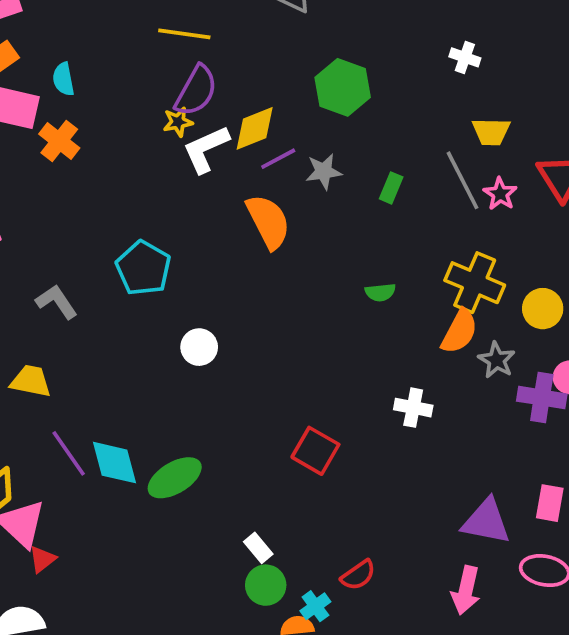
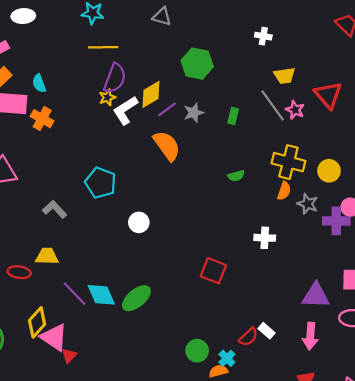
orange semicircle: (459, 331) -> (284, 191), size x0.7
white rectangle: (258, 548) -> (267, 331), moved

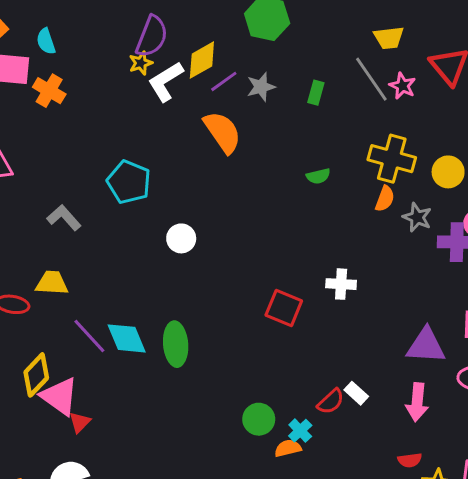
white cross: (265, 238) -> (341, 284), moved
green ellipse: (136, 298) -> (176, 344), turned -56

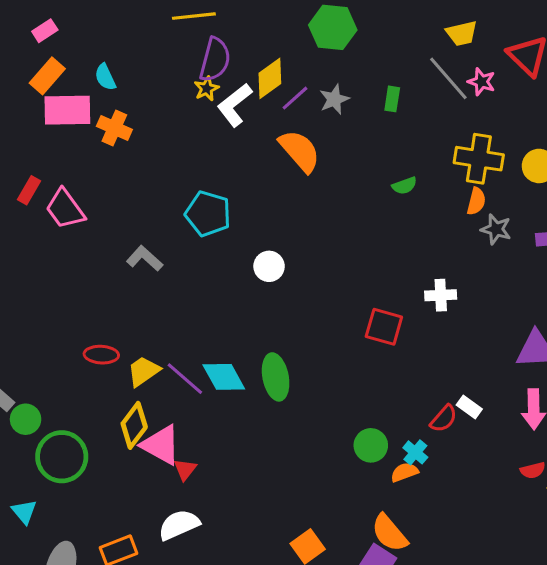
gray star: (417, 217) -> (496, 229), moved
yellow trapezoid: (52, 283) -> (144, 371), moved, turned -32

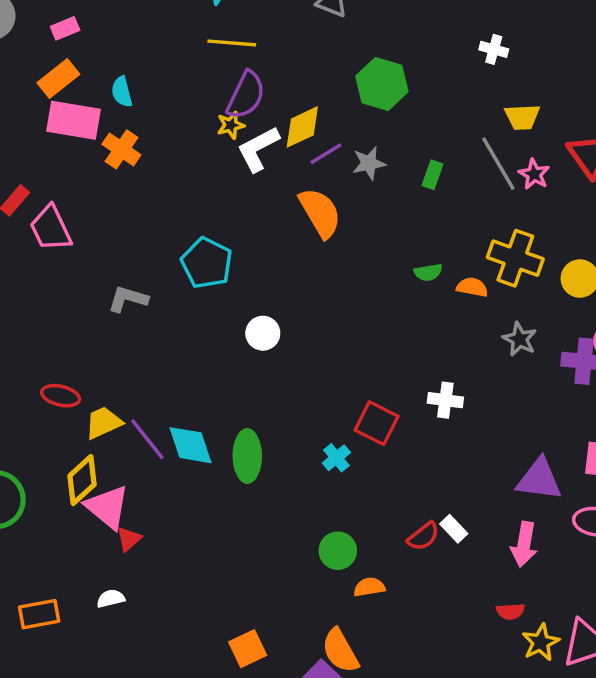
orange semicircle: (476, 201) -> (472, 287), moved, turned -104
gray L-shape: (145, 258) -> (128, 299), turned -36
cyan cross: (415, 452) -> (336, 458), moved
white semicircle: (179, 525) -> (111, 598), size x0.6

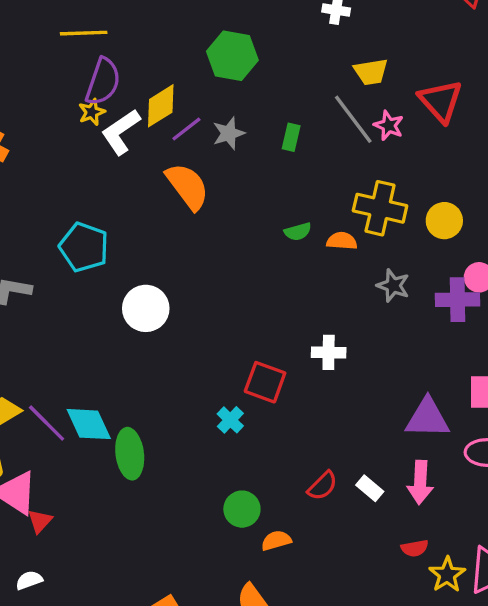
white circle: (263, 333) -> (146, 308), size x1.4
green ellipse: (247, 456) -> (130, 454), moved
white rectangle: (454, 529) -> (370, 488), moved

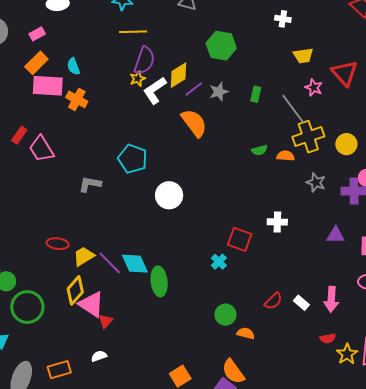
gray line: (353, 119) -> (293, 109), moved
yellow cross: (380, 208) -> (308, 137), turned -32
purple triangle: (428, 418) -> (336, 235), moved, size x0.7
orange semicircle: (276, 540) -> (246, 333), turned 30

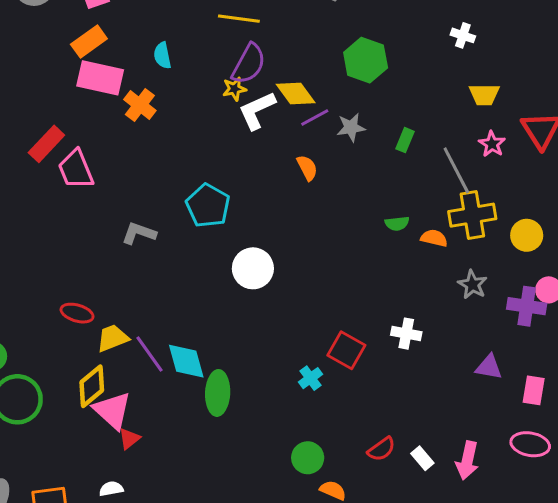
cyan semicircle: (73, 66) -> (162, 55), moved
yellow diamond: (179, 75) -> (296, 94), turned 76
orange semicircle: (194, 123) -> (307, 168), size x0.6
red rectangle: (19, 135) -> (46, 144), size x1.4

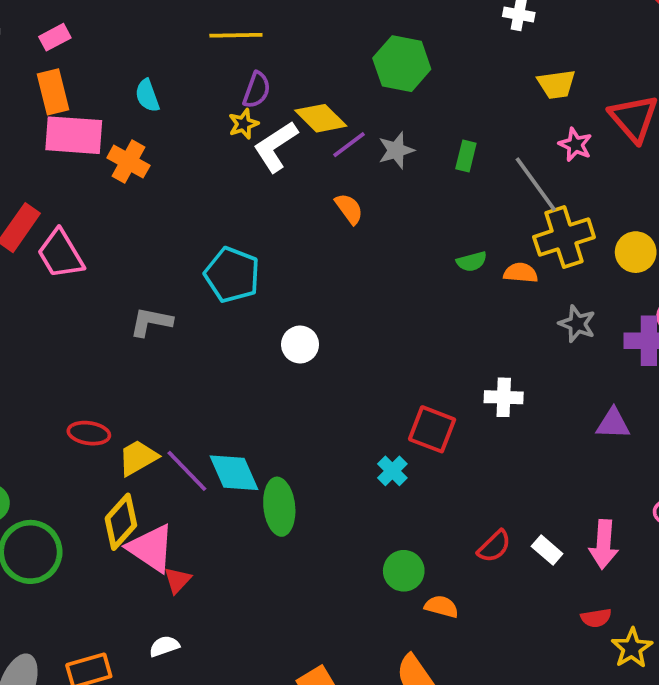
orange rectangle: (89, 41) -> (53, 92), turned -60
purple semicircle: (249, 64) -> (257, 90), size x0.7
white circle: (253, 268) -> (300, 344), size x0.7

